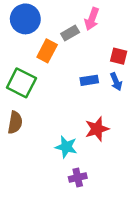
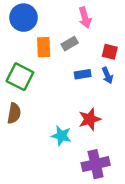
pink arrow: (92, 19) -> (85, 18), turned -36
gray rectangle: (70, 33) -> (70, 44), moved
orange rectangle: (47, 51) -> (44, 47), turned -30
purple cross: (78, 178) -> (96, 164), moved, size x1.6

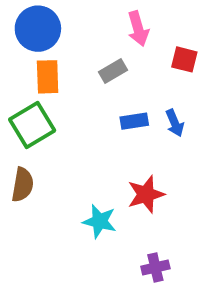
orange rectangle: (44, 47) -> (48, 77), moved
red square: (110, 52) -> (184, 59), moved
green square: (20, 77) -> (32, 125), turned 32
purple cross: (96, 164) -> (155, 268), size x0.6

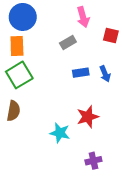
orange rectangle: (48, 77) -> (17, 46), moved

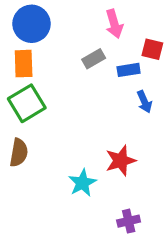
blue rectangle: (81, 73) -> (129, 70), moved
cyan star: (60, 133) -> (82, 183), turned 30

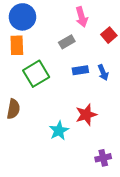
red square: (152, 49) -> (109, 35), turned 35
blue rectangle: (129, 70) -> (80, 70), moved
green square: (27, 103) -> (36, 74), moved
purple cross: (129, 221) -> (103, 158), moved

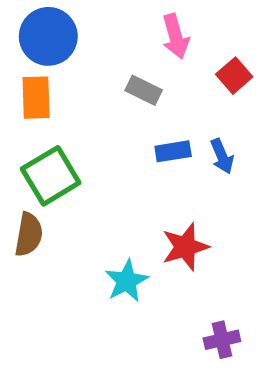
gray rectangle: (67, 42) -> (144, 90), turned 56
green square: (36, 74) -> (51, 176), moved

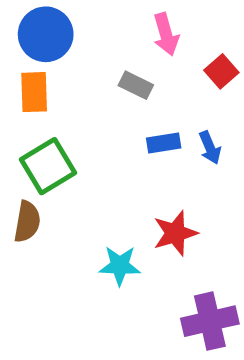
cyan star: (127, 281) -> (120, 266), turned 30
purple cross: (222, 340) -> (210, 321), size x1.6

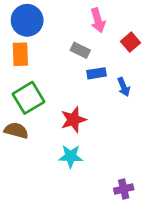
blue rectangle: (164, 143) -> (96, 73), moved
brown semicircle: (27, 222) -> (16, 130), turned -85
red star: (175, 233) -> (73, 120), moved
purple cross: (210, 321) -> (124, 189), size x0.6

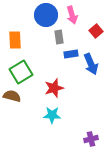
blue circle: (27, 20) -> (46, 15), moved
gray rectangle: (80, 50) -> (59, 37), turned 56
blue arrow: (124, 87) -> (91, 64), size x1.5

